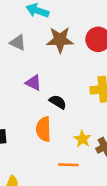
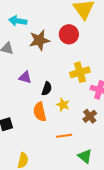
black semicircle: (58, 102) -> (47, 89), turned 88
yellow star: (82, 139) -> (63, 105), moved

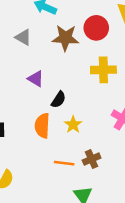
red circle: (69, 34) -> (96, 28), moved
yellow cross: (80, 72) -> (103, 70), moved
brown cross: (90, 116) -> (92, 159), moved

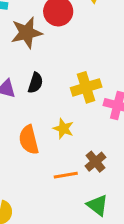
yellow cross: (103, 70) -> (86, 87), moved
black semicircle: (58, 100) -> (35, 83), moved

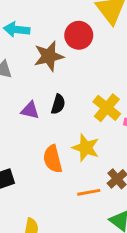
yellow cross: (86, 87) -> (107, 108), turned -32
yellow star: (63, 129) -> (86, 148), size x1.4

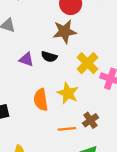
brown star: (49, 56) -> (65, 31), moved
black semicircle: (58, 104) -> (49, 57), turned 84

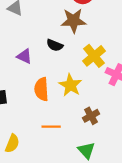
purple triangle: (26, 59) -> (24, 56), moved
orange line: (67, 129) -> (51, 127), moved

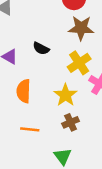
brown star: (73, 21) -> (81, 28), moved
yellow star: (70, 85) -> (65, 95), moved

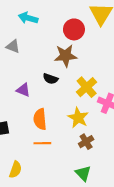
brown star: (81, 28) -> (65, 56), moved
orange line: (30, 129) -> (42, 143), moved

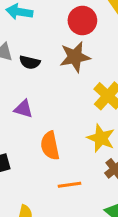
black semicircle: (50, 79) -> (30, 62), moved
orange line: (42, 143) -> (69, 185), moved

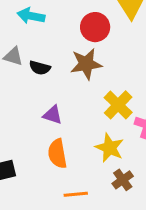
purple triangle: (23, 109) -> (53, 115), moved

